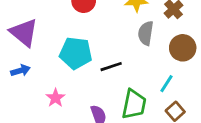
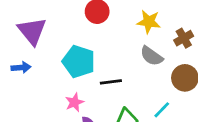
gray semicircle: (146, 33) -> (152, 56), turned -75
pink star: (55, 98) -> (74, 102), moved

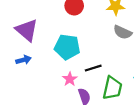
black line: (111, 82) -> (93, 68), moved

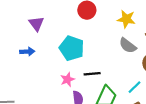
purple triangle: (27, 30) -> (36, 24), size x0.7

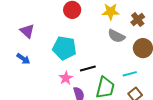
blue arrow: (27, 52) -> (23, 59), turned 48
cyan line: (134, 87) -> (130, 74), turned 40

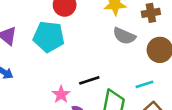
brown cross: (138, 20) -> (151, 13), turned 32
cyan pentagon: (64, 48) -> (49, 37), moved

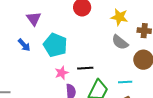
cyan pentagon: (49, 37) -> (55, 45), moved

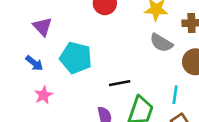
pink star: (62, 73) -> (43, 95), moved
cyan line: (125, 82) -> (175, 95), turned -72

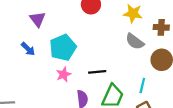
cyan pentagon: (76, 58) -> (63, 48), turned 30
pink star: (43, 95) -> (64, 74), moved

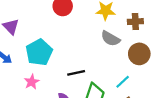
pink star: (64, 74) -> (32, 82), moved
cyan line: (142, 86) -> (123, 82), turned 40

